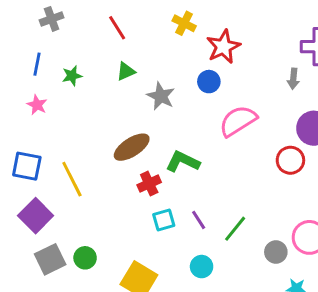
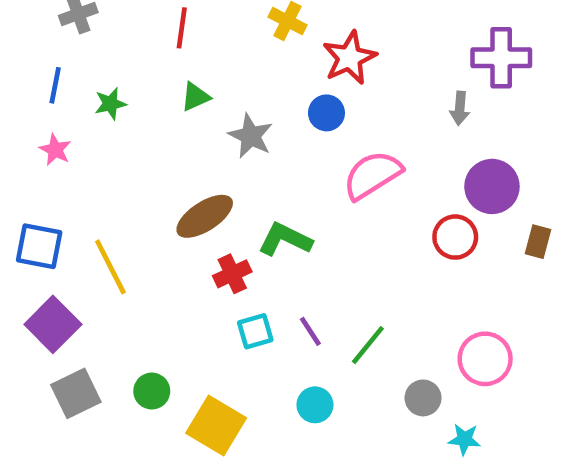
red line: (117, 28) -> (182, 28), turned 40
gray circle: (276, 252) -> (423, 398), moved
green circle: (85, 258) -> (152, 391), moved

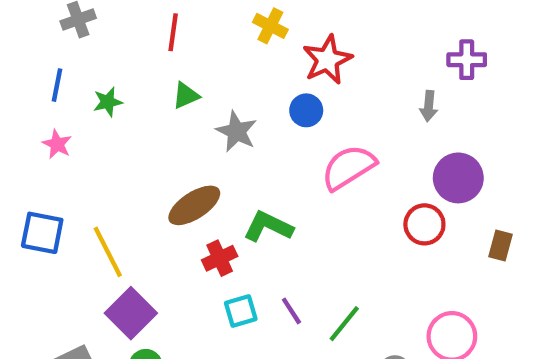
purple cross: (501, 58) -> (467, 60), size x0.7
brown rectangle: (538, 242) -> (501, 246), moved
purple square: (53, 324) -> (131, 313), moved

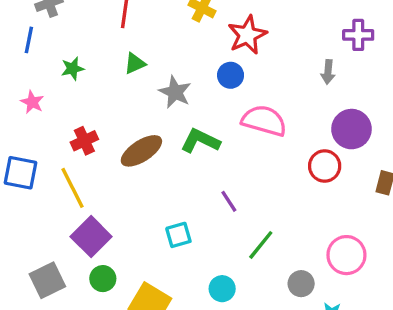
blue line: (57, 85) -> (29, 40), moved
pink semicircle: (348, 167) -> (264, 121), turned 48
green L-shape: (268, 227) -> (200, 141), moved
red cross: (220, 258) -> (84, 141), moved
purple line: (291, 311) -> (229, 201), moved

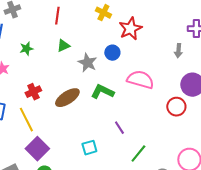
blue circle: (231, 75) -> (112, 53), moved

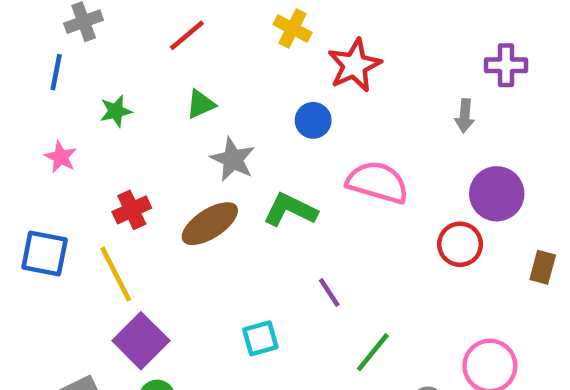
red line: (57, 16) -> (187, 35), turned 42
gray star: (87, 63) -> (233, 159), moved

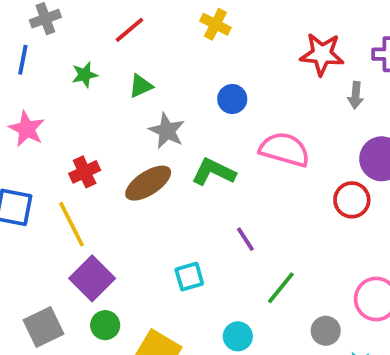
red star: (354, 65) -> (322, 54), moved, turned 30
green star: (116, 111) -> (85, 75), moved
pink star: (61, 157) -> (27, 129), size x1.4

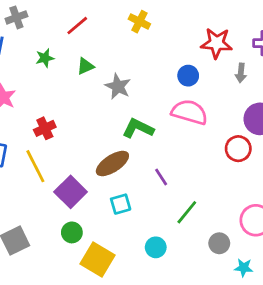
blue circle: (232, 99) -> (188, 76), moved
gray star: (167, 131) -> (118, 86), moved
brown ellipse: (148, 183) -> (112, 163), moved
purple square: (92, 278) -> (71, 192), moved
green circle: (105, 325) -> (72, 232), moved

